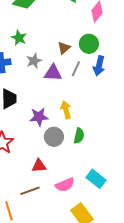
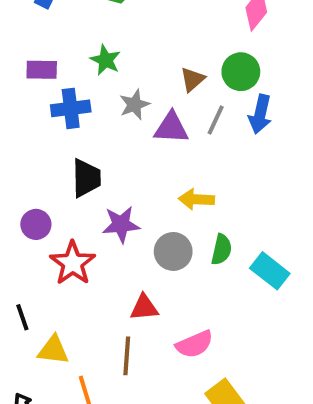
yellow arrow: (66, 110) -> (196, 199), turned -72
purple star: (39, 117) -> (121, 224), moved
cyan rectangle: (96, 179) -> (270, 271), moved
brown line: (30, 191) -> (127, 356), turned -66

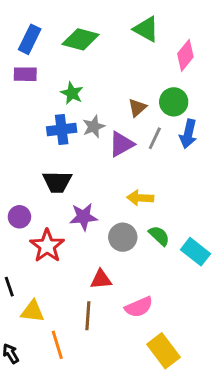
purple rectangle: (42, 70) -> (25, 74), moved
blue cross: (71, 108) -> (62, 129), moved
purple triangle: (171, 128) -> (121, 144), turned -32
black trapezoid: (86, 178) -> (57, 182), turned 92
green semicircle: (221, 250) -> (159, 236), turned -60

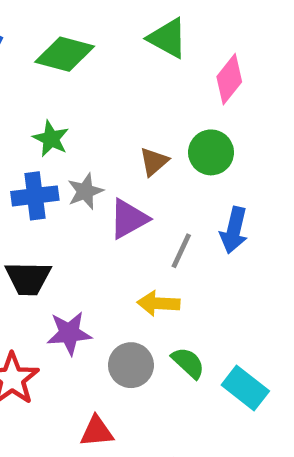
blue arrow: (188, 134) -> (234, 230), moved
gray line: (155, 138) -> (181, 251), moved

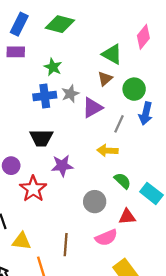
green triangle: (168, 38) -> (112, 54), moved
green circle: (211, 152) -> (134, 89), moved
gray circle: (131, 365) -> (95, 202), moved
red triangle: (97, 431) -> (127, 217), moved

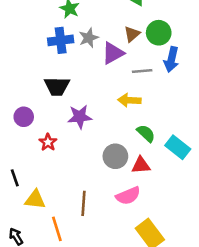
brown triangle: (105, 79) -> (132, 34), moved
gray line: (119, 124) -> (142, 71), turned 60
red star: (33, 189) -> (48, 142), size x0.6
red triangle: (127, 217) -> (141, 165), moved

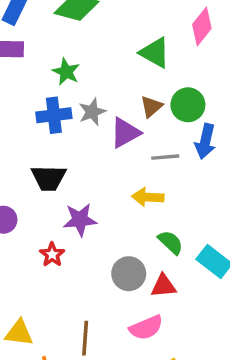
red star: (48, 142) -> (52, 255), moved

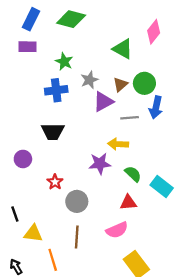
gray star: (92, 112) -> (89, 80), moved
purple star: (80, 220) -> (100, 164), moved
gray circle: (129, 274) -> (77, 201), moved

